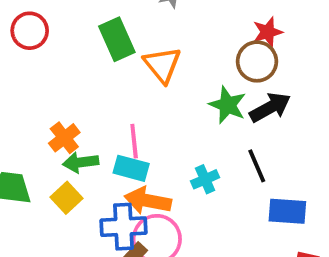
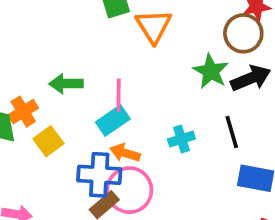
orange cross: (64, 138) -> (23, 112), moved
green arrow: (81, 162) -> (66, 84), moved
cyan rectangle: (131, 168) -> (113, 121), turned -56
orange arrow: (148, 201) -> (125, 153), size x0.7

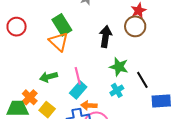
orange triangle: (154, 26) -> (59, 42), moved
green star: (211, 71) -> (119, 67), moved
black arrow: (251, 78) -> (106, 37), moved, turned -45

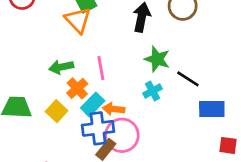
black line: (142, 80) -> (188, 79), turned -30
cyan rectangle: (78, 90) -> (93, 104), moved
orange cross: (30, 97) -> (77, 88), moved

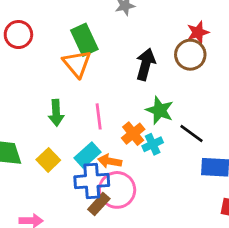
green arrow: (61, 67) -> (56, 113), turned -85
orange cross: (77, 88) -> (133, 134), moved

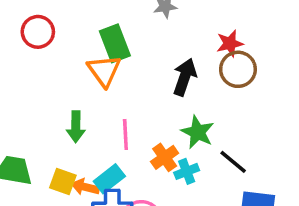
red star: (198, 32) -> (230, 43), moved
yellow square: (48, 160) -> (63, 181), turned -30
orange arrow: (110, 161) -> (85, 187), moved

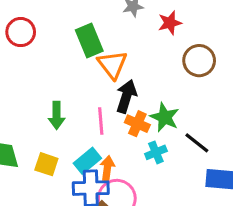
red star: (230, 43) -> (170, 23), moved
orange triangle: (104, 71) -> (112, 65), moved
black arrow: (185, 77) -> (126, 96), moved
orange cross: (165, 157) -> (137, 124), moved, turned -30
orange arrow: (85, 187) -> (107, 168), moved, turned 85

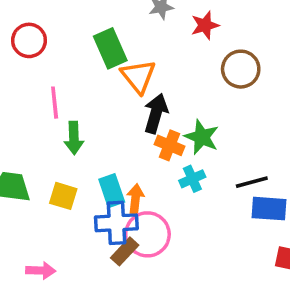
pink line: (101, 121) -> (55, 103), moved
black line: (197, 143) -> (252, 182), moved, turned -52
cyan rectangle: (87, 161) -> (112, 191), turned -68

